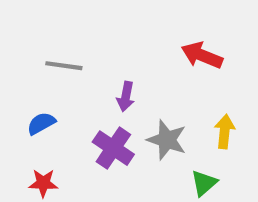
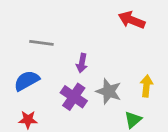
red arrow: (202, 55) -> (132, 20), moved
blue semicircle: (41, 123) -> (27, 81), size x1.4

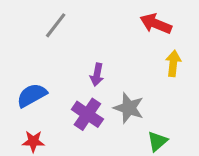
gray line: (41, 43) -> (56, 25), moved, turned -60
yellow arrow: (146, 86) -> (173, 63), moved

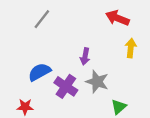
purple arrow: (97, 75) -> (85, 56), moved
blue semicircle: (32, 95) -> (39, 72), moved

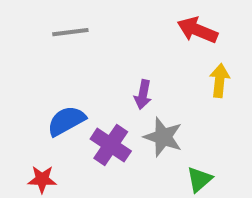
gray line: (42, 19) -> (70, 32), turned 45

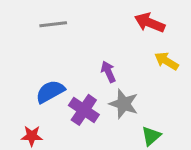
yellow arrow: (220, 81) -> (167, 61), turned -65
purple arrow: (143, 95) -> (108, 72), turned 145

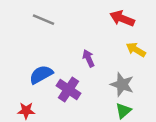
gray line: (53, 24) -> (44, 20), turned 30
gray star: (124, 104) -> (122, 84), moved

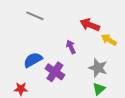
red arrow: (122, 18) -> (90, 25), moved

